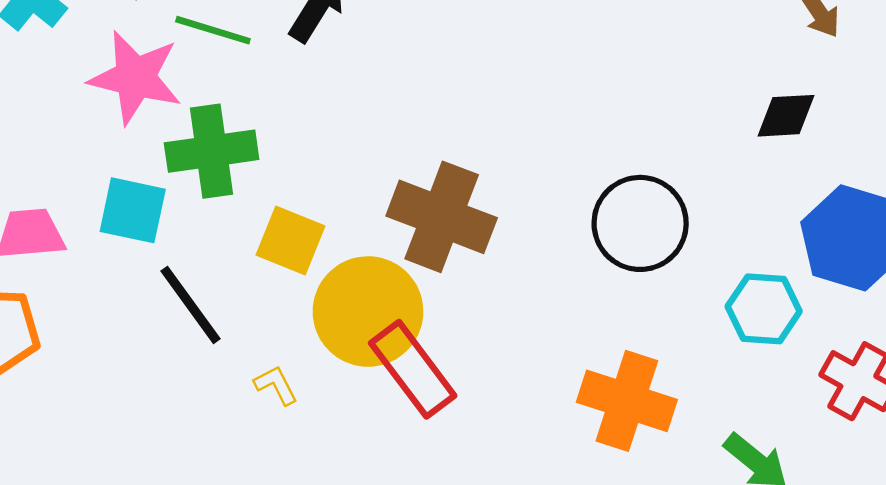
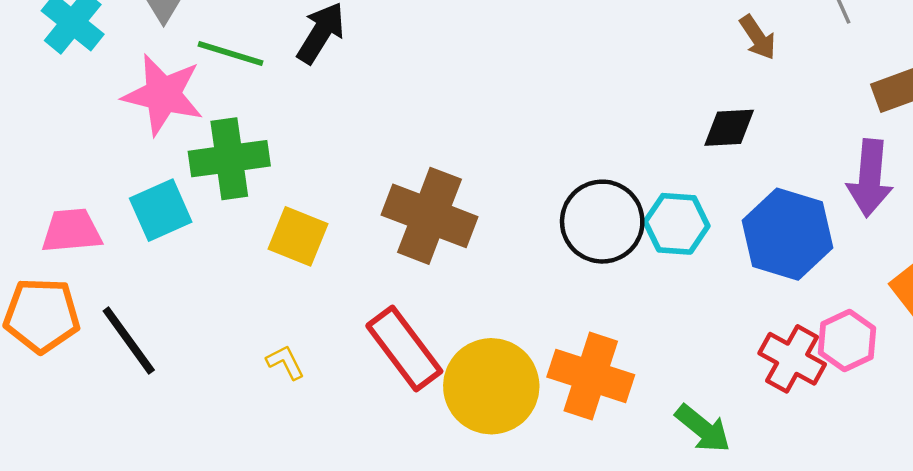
cyan square: (133, 210) -> (161, 210), turned -36
black line: (191, 305) -> (129, 341), moved
cyan hexagon: (764, 309) -> (677, 224), moved
yellow circle: (368, 312) -> (491, 386), moved

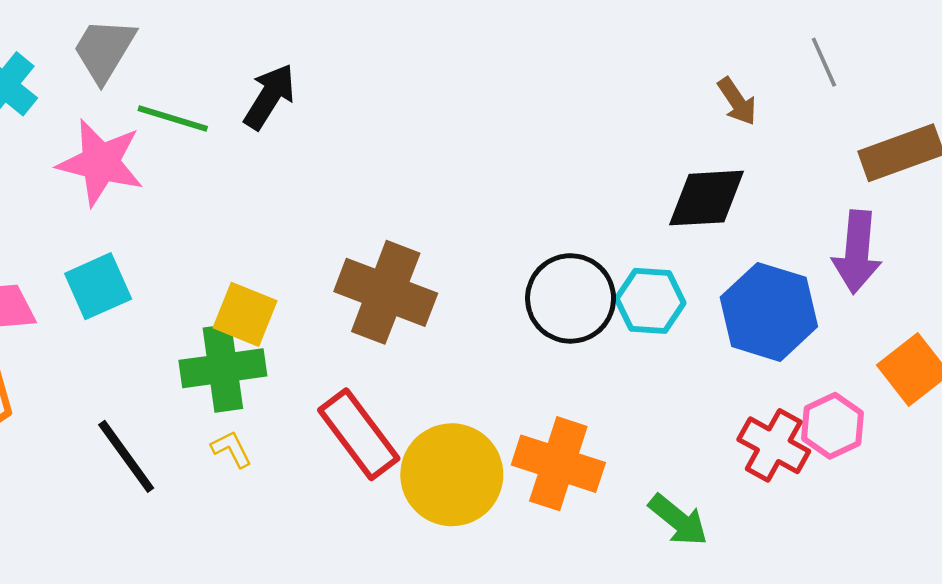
black diamond: (729, 128) -> (706, 198), size x1.4
green cross: (229, 159) -> (223, 368), moved
black line: (129, 341) -> (126, 456), moved

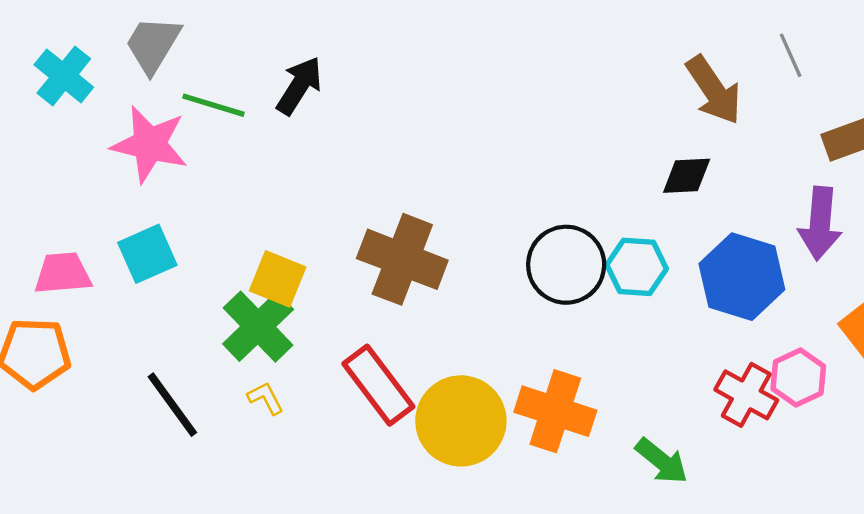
brown arrow: (737, 101) -> (714, 90), size x1.6
black diamond: (706, 198) -> (687, 176), size x0.7
green cross: (223, 368) -> (258, 327), turned -36

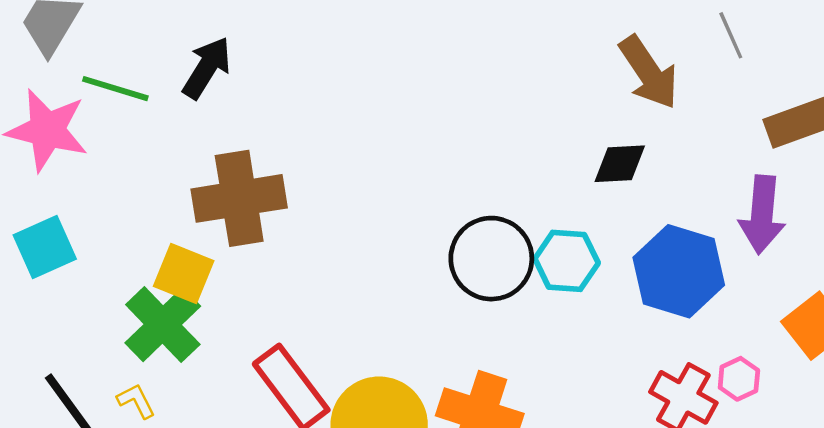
brown cross: (402, 259) -> (239, 198), moved, turned -30
pink hexagon: (798, 378) -> (739, 379), size x0.7
yellow L-shape: (266, 398) -> (136, 401), moved

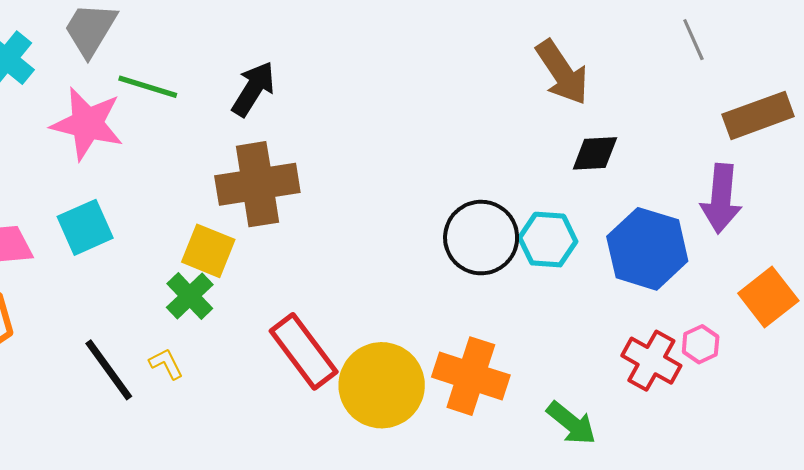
black arrow: (207, 68) -> (253, 89), moved
brown arrow: (649, 72) -> (562, 72), moved
green cross: (163, 324) -> (190, 296), size x0.7

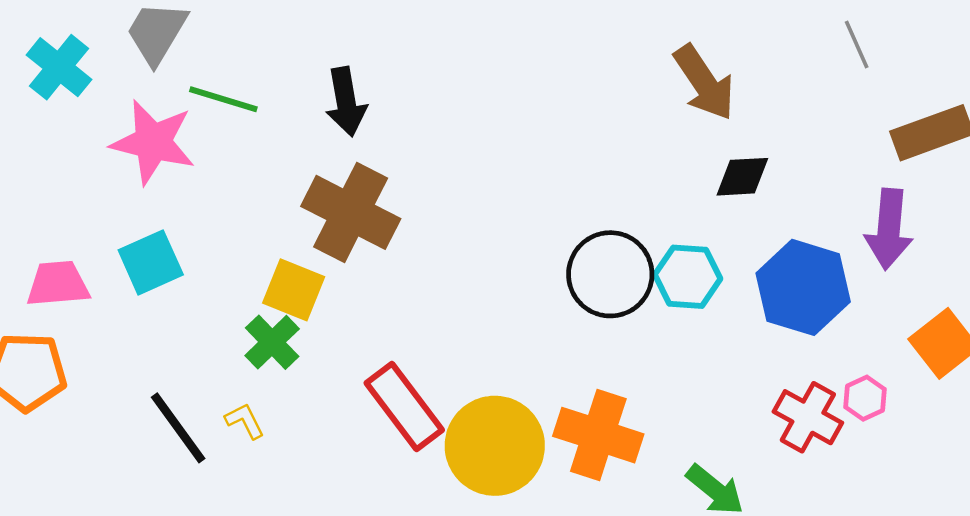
black arrow: (253, 89) -> (346, 102), turned 138
brown cross: (257, 184) -> (351, 212), turned 36

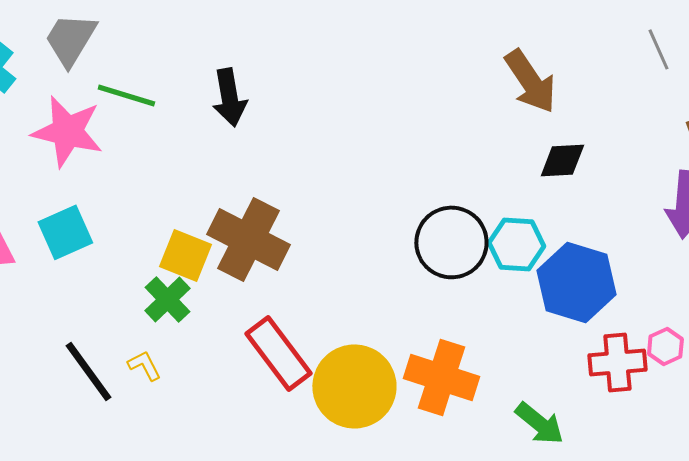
brown cross: (351, 212) -> (248, 239), moved
blue hexagon: (803, 287) -> (576, 282), moved
red cross: (808, 417) -> (617, 362), turned -34

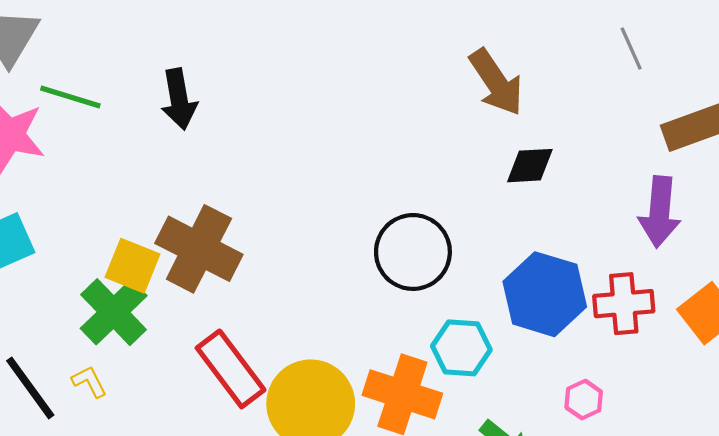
cyan hexagon: (516, 244) -> (461, 348), moved
green cross: (167, 299) -> (114, 312), size x1.4
pink hexagon: (665, 346) -> (584, 400), moved
red cross: (617, 362) -> (624, 304), moved

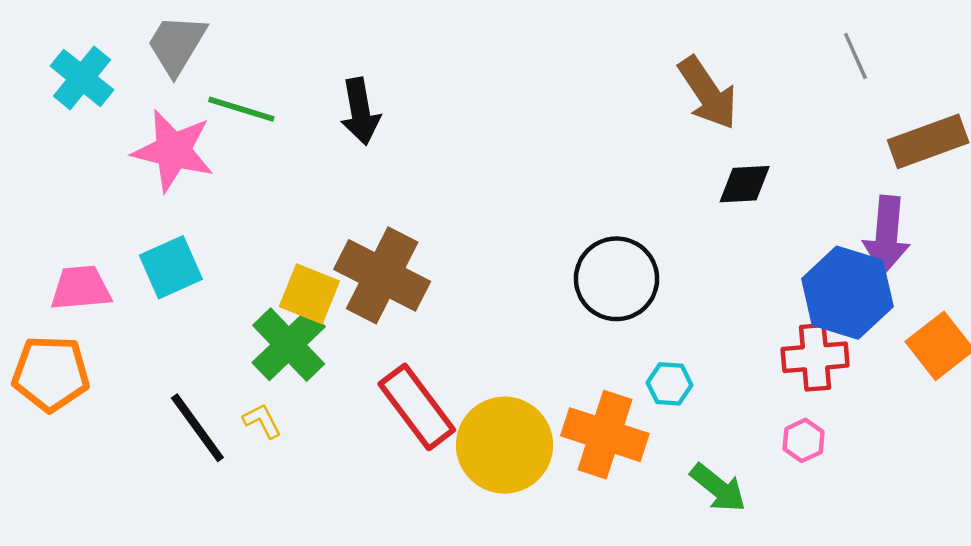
blue hexagon: (545, 294) -> (847, 293), moved
red cross: (624, 304) -> (815, 357), moved
cyan hexagon: (461, 348) -> (670, 384), size x0.7

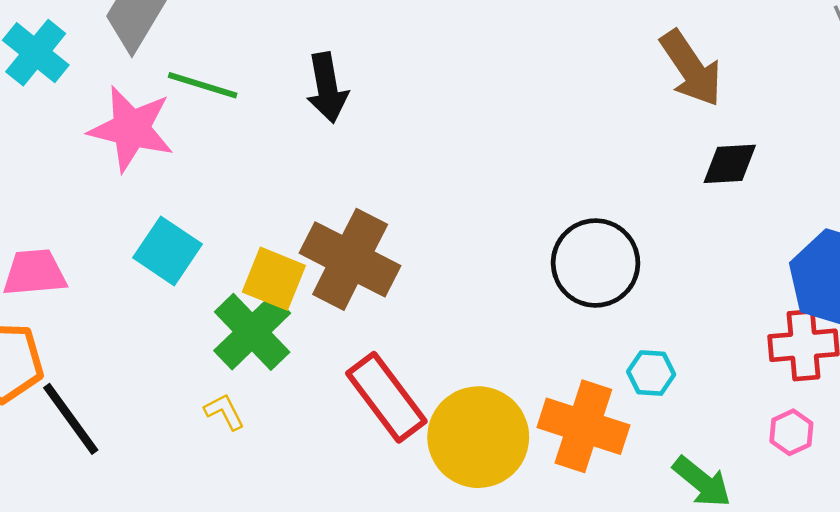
cyan square: (171, 267) -> (167, 251), moved, turned -32
black line: (197, 428) -> (71, 419), moved

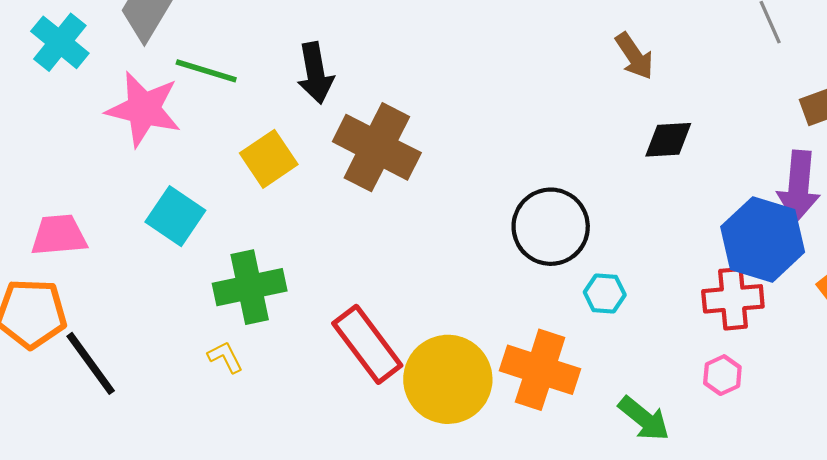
brown arrow: (691, 68) -> (634, 56), size x0.7
brown cross: (350, 259) -> (377, 147), moved
yellow square: (274, 279) -> (269, 159), moved, turned 34
green cross: (252, 332) -> (250, 287), turned 32
cyan hexagon: (651, 373) -> (605, 293), moved

